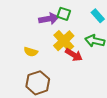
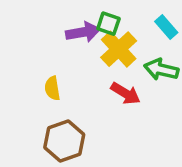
yellow cross: (64, 41) -> (119, 49), moved
yellow semicircle: (31, 52) -> (52, 88), turned 64

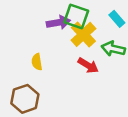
green square: (108, 24) -> (76, 17), size x1.5
brown hexagon: (64, 141) -> (25, 99), moved

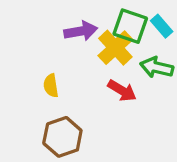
green square: (76, 17) -> (130, 26), moved
brown hexagon: (25, 99) -> (62, 137), moved

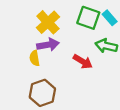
purple arrow: (81, 31) -> (48, 45), moved
yellow cross: (115, 48) -> (48, 22), moved

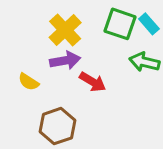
yellow semicircle: (35, 58) -> (29, 82), moved, turned -48
red arrow: (83, 62) -> (93, 82), moved

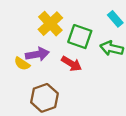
green square: (120, 24) -> (80, 37), moved
purple arrow: (65, 60) -> (37, 54), moved

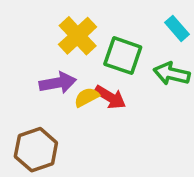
yellow semicircle: (22, 64) -> (87, 97), moved, turned 119
brown hexagon: (44, 98) -> (36, 150), moved

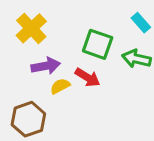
yellow cross: (78, 36) -> (31, 28), moved
yellow semicircle: (87, 97) -> (60, 86), moved

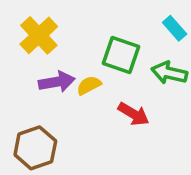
red arrow: (87, 77) -> (133, 114), moved
yellow semicircle: (60, 86) -> (89, 85), moved

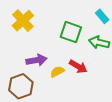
purple arrow: (57, 82) -> (36, 60), moved
yellow semicircle: (89, 85) -> (57, 72), moved

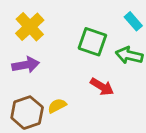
purple arrow: (36, 60) -> (26, 65), moved
yellow semicircle: (57, 72) -> (57, 106), moved

